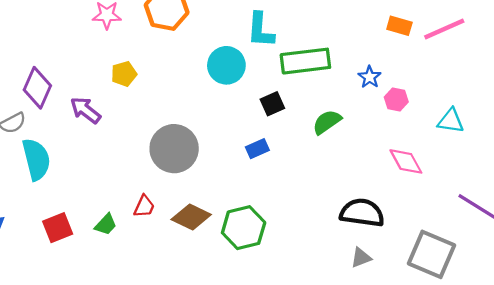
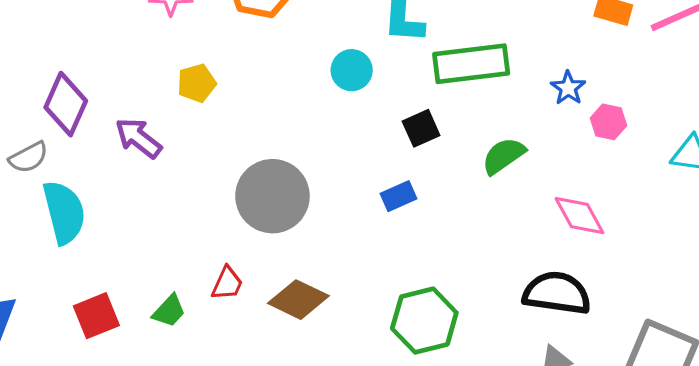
cyan circle: (226, 65) -> (352, 70), size x0.7
pink diamond: (406, 161) -> (579, 216), moved
green hexagon: (244, 228) -> (424, 321), moved

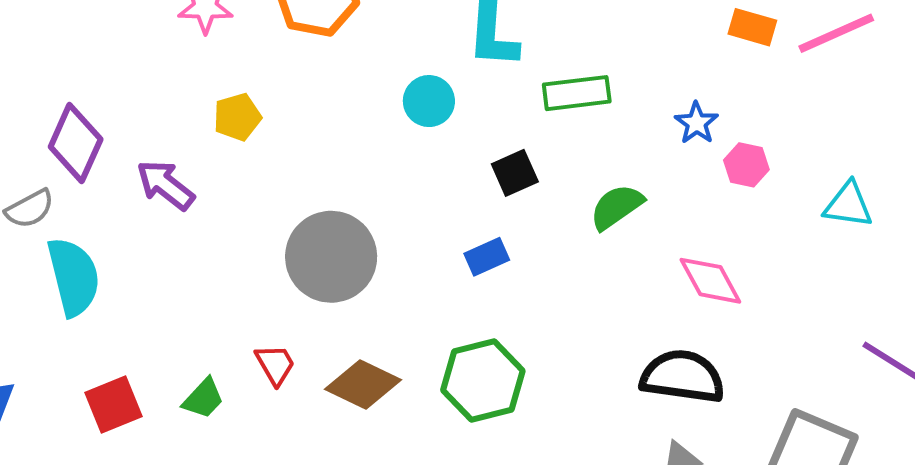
green rectangle: (471, 64) -> (577, 93), size x0.7
red trapezoid: (227, 283) -> (275, 365), turned -54
green hexagon: (424, 321) -> (483, 381), moved

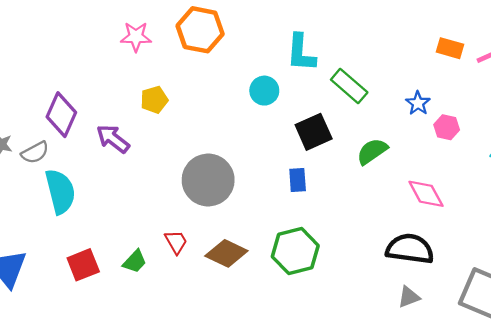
green rectangle: (577, 93) -> (349, 86), turned 48
black square: (515, 173) -> (314, 132), size x1.4
blue rectangle: (487, 257) -> (298, 180), turned -70

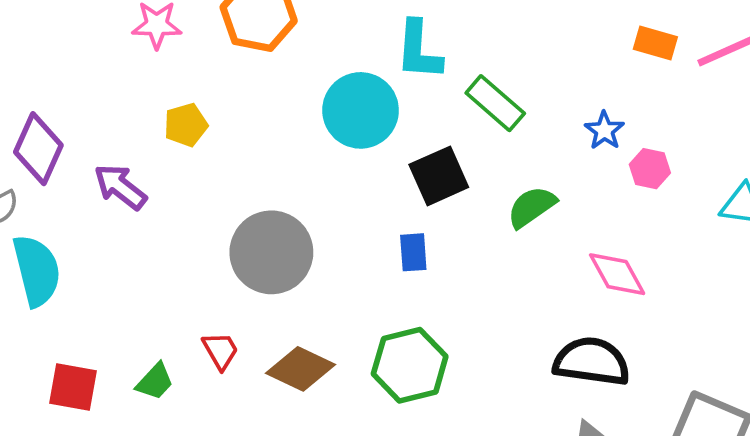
cyan circle: (264, 91) -> (361, 110), size x1.6
red square: (83, 265) -> (73, 387), turned 32

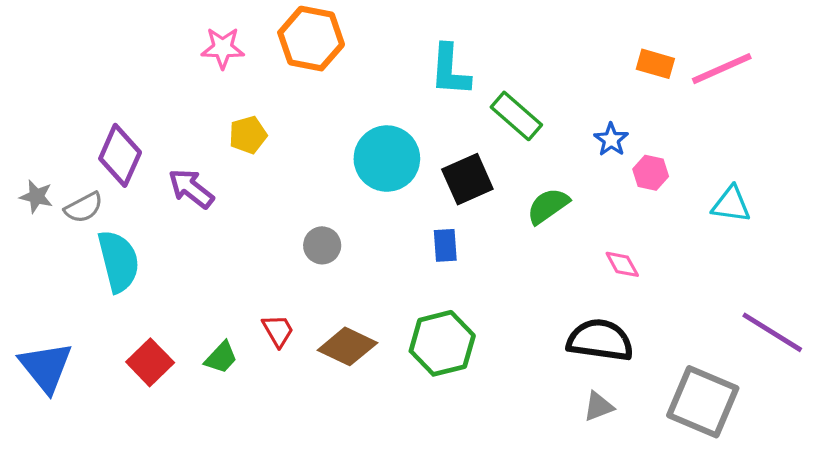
cyan circle: (361, 110) -> (387, 159), moved
gray circle: (271, 252) -> (322, 245), size x0.5
pink diamond: (617, 274) -> (622, 264), size x0.7
red square: (73, 387) -> (150, 362), turned 36

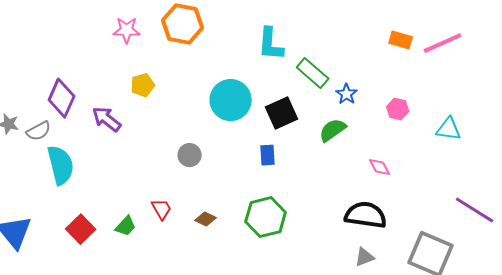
blue star: (611, 140) -> (347, 94), moved
brown diamond: (347, 346) -> (206, 219), size x0.6

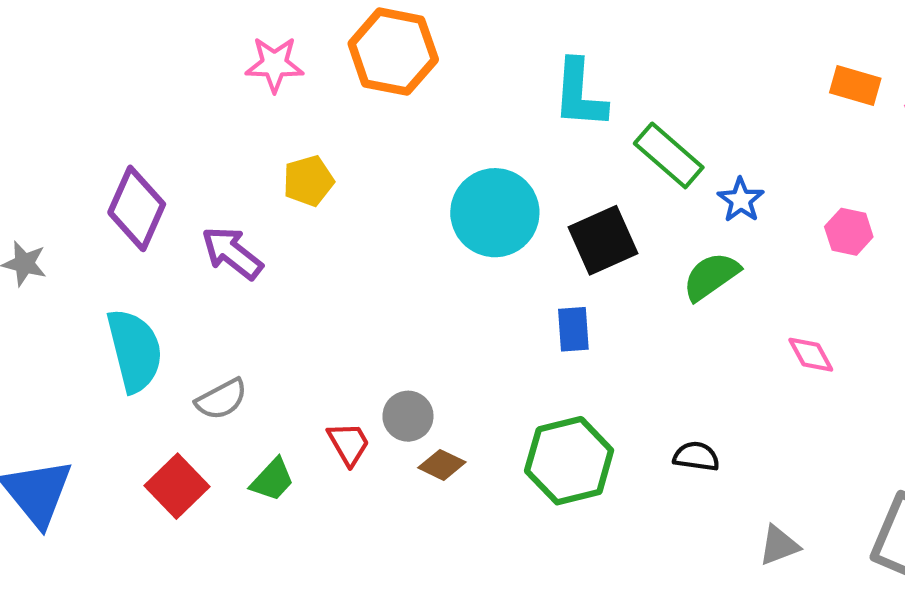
gray semicircle: (39, 131) -> (221, 399), moved
gray circle: (190, 155) -> (408, 416), moved
black semicircle: (366, 215) -> (696, 456), moved, size x0.5

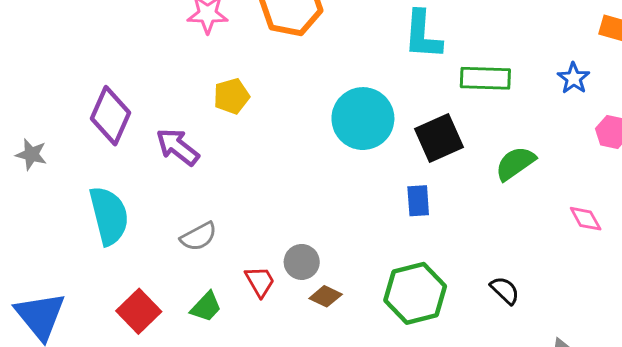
green rectangle: (669, 155) -> (485, 78), turned -39
blue star: (741, 200) -> (574, 78), moved
gray semicircle: (221, 399) -> (199, 237), moved
black semicircle: (696, 456) -> (505, 290), turned 36

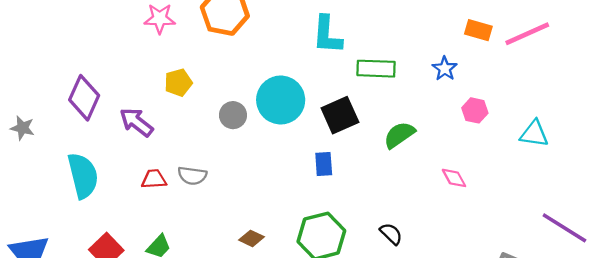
gray semicircle: (199, 237) -> (192, 176), moved, turned 36
gray circle: (302, 262) -> (233, 115), moved
red trapezoid: (260, 281) -> (154, 179), moved, turned -64

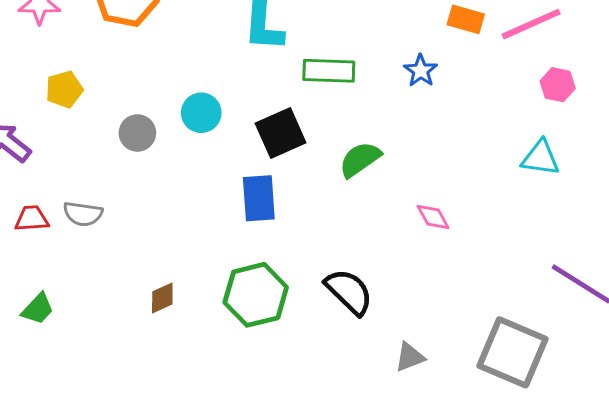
cyan circle: (281, 100) -> (201, 113), size x0.6
pink hexagon: (475, 110) -> (558, 85), moved
blue rectangle: (324, 164) -> (259, 198), size x1.4
black semicircle: (391, 234) -> (349, 292), size x1.6
brown diamond: (252, 238) -> (162, 298), turned -50

